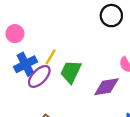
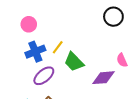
green trapezoid: (71, 72) -> (74, 62), turned -75
purple ellipse: (39, 76) -> (44, 76), moved

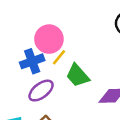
pink circle: (29, 24) -> (49, 39), moved, size x1.5

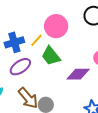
pink circle: (49, 39) -> (56, 26), moved

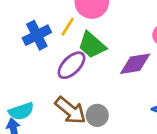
purple ellipse: (20, 67) -> (71, 65), moved

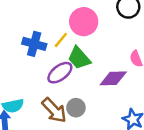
blue cross: (37, 35) -> (34, 44), turned 35
gray circle: (97, 115) -> (76, 108), moved

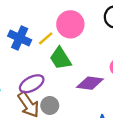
purple ellipse: (60, 73) -> (32, 84), moved

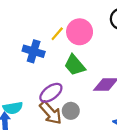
yellow line: (46, 38) -> (57, 34), moved

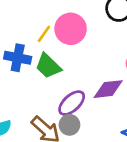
green trapezoid: (75, 65) -> (48, 66), moved
purple ellipse: (51, 93) -> (72, 103), moved

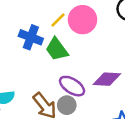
purple ellipse: (72, 103) -> (72, 86), turned 65

